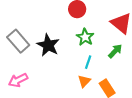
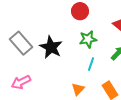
green star: (85, 37) -> (88, 39), turned 30
orange triangle: (84, 81) -> (78, 89), moved

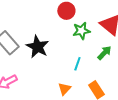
green star: (88, 39) -> (81, 31), moved

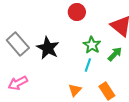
green star: (81, 31) -> (92, 45), moved, turned -30

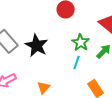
orange triangle: (75, 90) -> (44, 87), moved

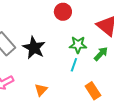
green star: (81, 42) -> (78, 45), turned -30

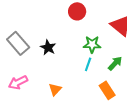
black star: (34, 48) -> (48, 47), size x0.7
green arrow: (101, 54) -> (115, 63), moved

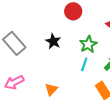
green star: (92, 44) -> (88, 44), turned -30
black star: (48, 47) -> (53, 41), moved

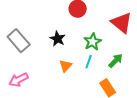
orange triangle: (51, 89) -> (66, 66), moved

